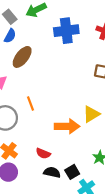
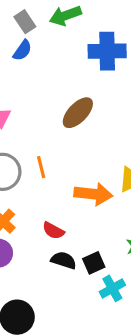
brown ellipse: (22, 57) -> (78, 113), moved
orange line: (30, 104) -> (41, 167), moved

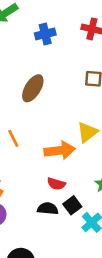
blue cross: (107, 51) -> (45, 34), size x0.7
red semicircle: (53, 231) -> (56, 184), moved

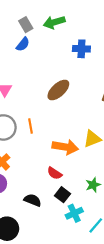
black square: (72, 205) -> (62, 195), turned -32
black semicircle: (48, 209) -> (33, 200), moved

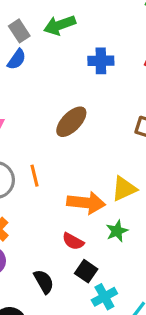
green star: (93, 185) -> (117, 231), moved
black semicircle: (33, 200) -> (44, 282), turned 42

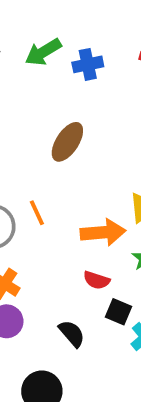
green arrow: (60, 25) -> (43, 52), moved

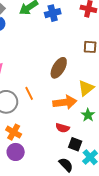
brown ellipse: (67, 142) -> (59, 68), moved
black semicircle: (72, 334) -> (66, 165), moved

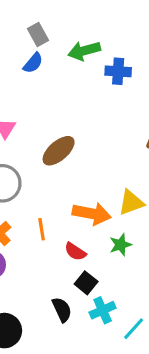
brown ellipse: (59, 68) -> (59, 151), moved
orange line: (29, 93) -> (42, 229), moved

